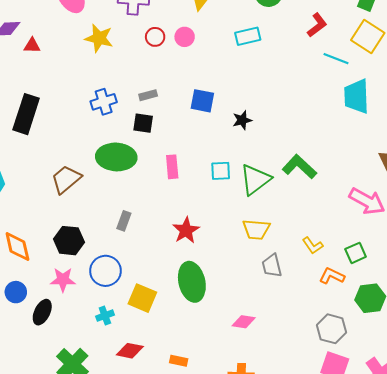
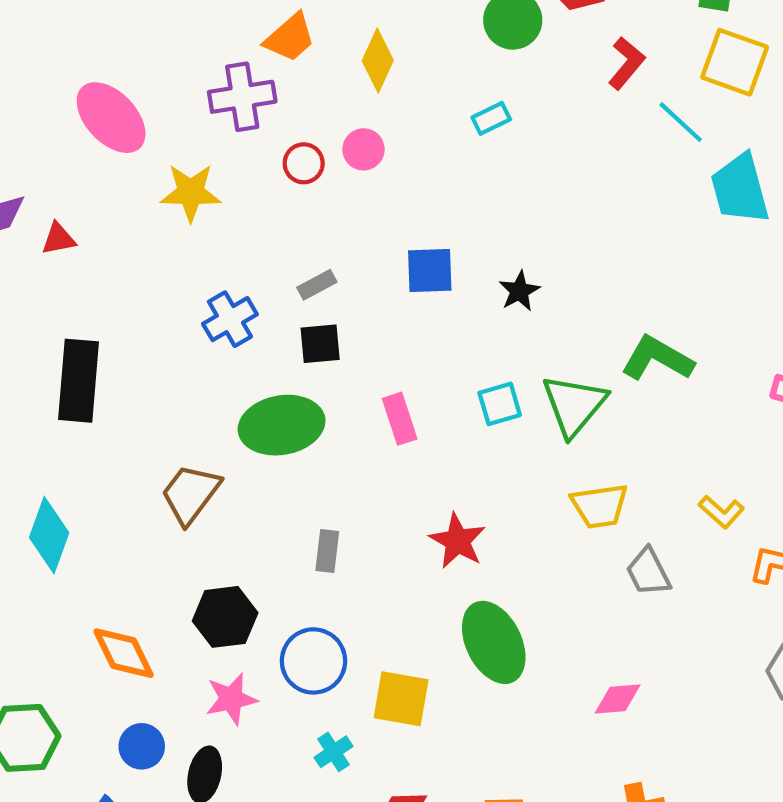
cyan rectangle: (248, 36) -> (491, 118), size x0.7
cyan line: (336, 59) -> (681, 122), turned 35

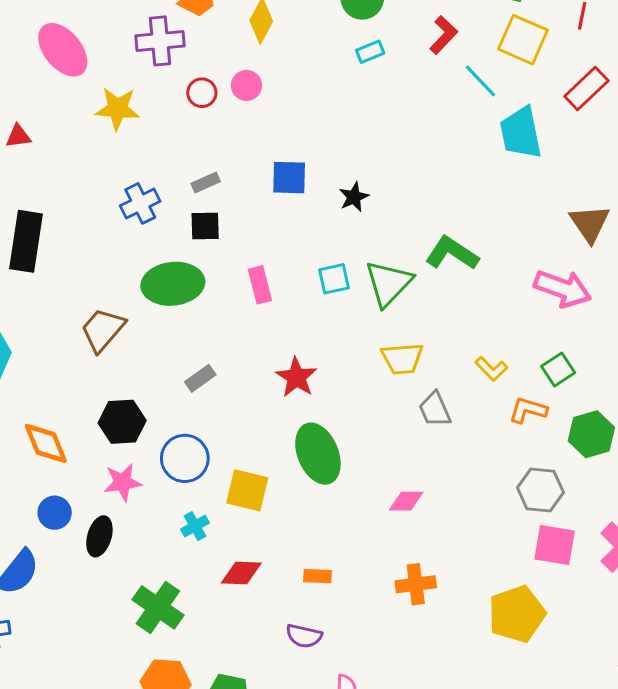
cyan rectangle: (491, 118) -> (370, 52), moved
gray rectangle: (327, 551) -> (200, 378), turned 44

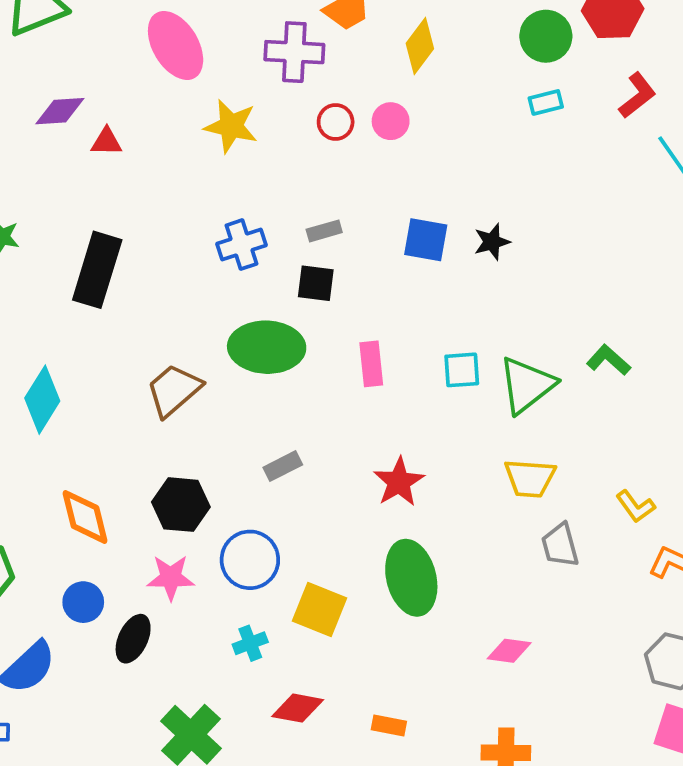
black star: (354, 197) -> (492, 242), moved
green L-shape: (452, 253) -> (608, 360), size x0.7

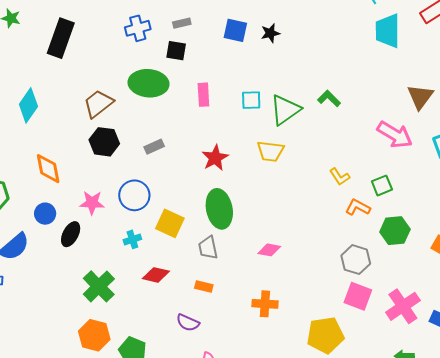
yellow trapezoid: (530, 478) -> (270, 151), moved
black hexagon: (181, 505) -> (104, 142), moved
gray trapezoid: (560, 545) -> (208, 248), moved

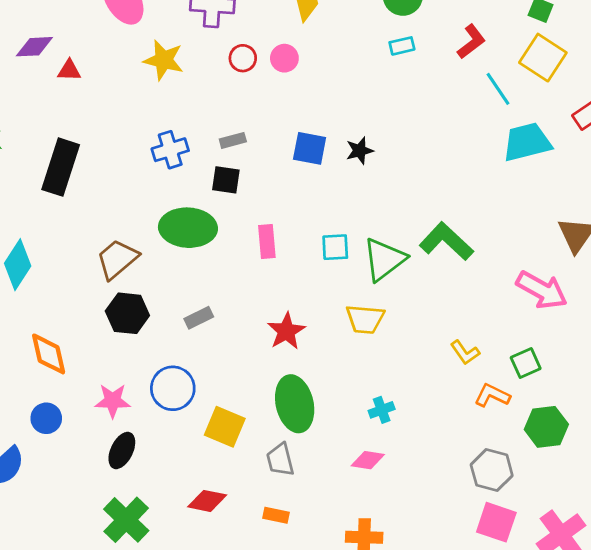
cyan trapezoid: (388, 31) -> (527, 142), turned 78
green L-shape: (329, 99) -> (446, 241), size x1.6
black ellipse: (71, 234) -> (122, 450), moved
cyan cross: (132, 239) -> (382, 410), moved

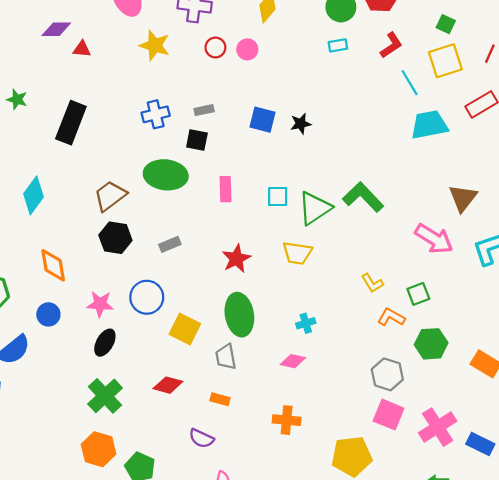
yellow square: (543, 58) -> (445, 61), turned 36

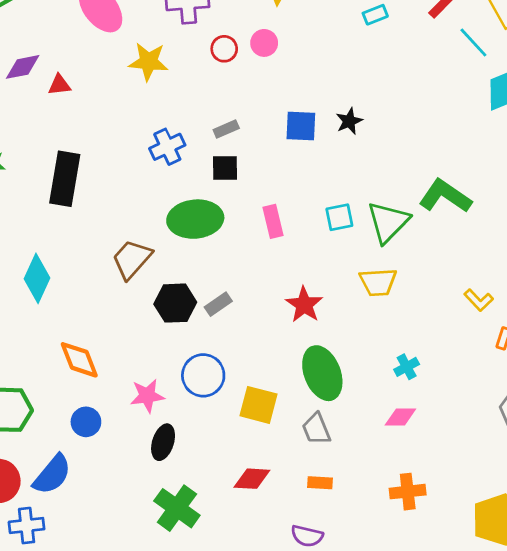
black hexagon: (115, 238) -> (175, 303), moved

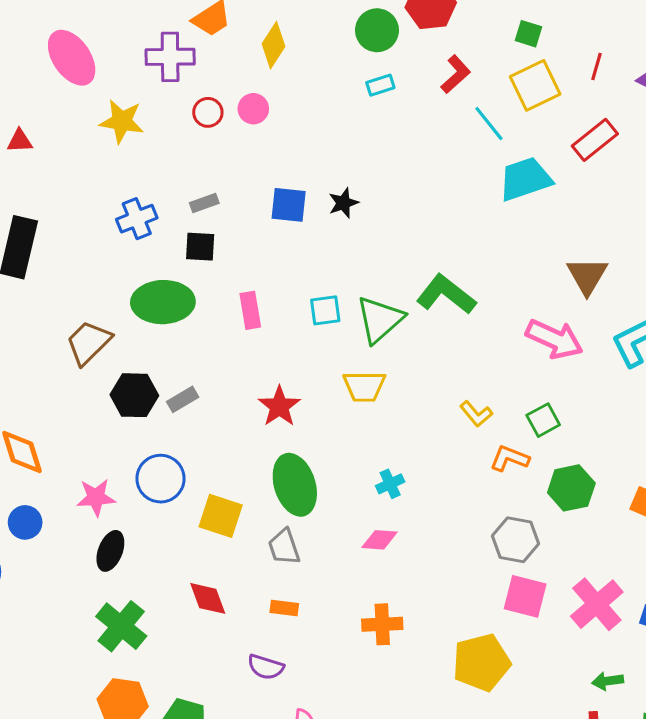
red diamond: (252, 479) -> (208, 598), turned 63

